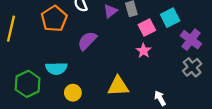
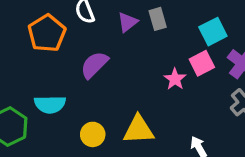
pink square: (147, 28) -> (202, 63), moved
yellow circle: (73, 93) -> (93, 134), moved

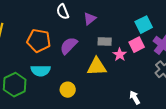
gray rectangle: (158, 19) -> (105, 42), moved, turned -72
orange pentagon: (47, 33) -> (39, 41), moved, turned -30
yellow triangle: (139, 130) -> (97, 67), moved

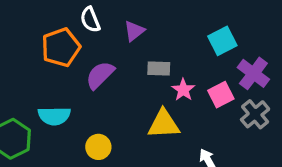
orange pentagon: (39, 41) -> (61, 47), moved, turned -30
pink square: (137, 45) -> (221, 95), moved
yellow triangle: (97, 67) -> (164, 124), moved

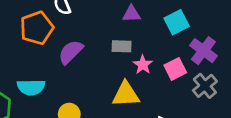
purple triangle: (134, 31) -> (131, 14), moved, turned 36

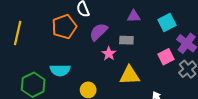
purple semicircle: (71, 52) -> (98, 32), moved
pink star: (143, 65) -> (109, 54), moved

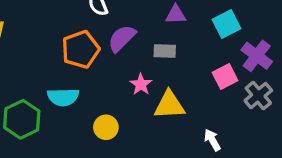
orange pentagon: (64, 27) -> (81, 49), moved
pink star: (109, 54) -> (141, 84), moved

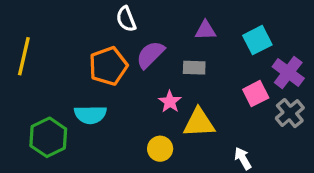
yellow circle: (106, 127) -> (160, 149), moved

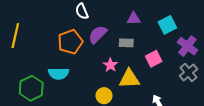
pink square: (256, 94) -> (154, 59), moved

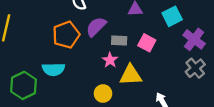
gray rectangle: (126, 43) -> (119, 40), moved
pink square: (154, 59) -> (147, 43), moved, turned -35

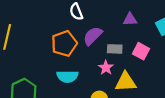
cyan semicircle: (53, 69) -> (67, 76), moved

